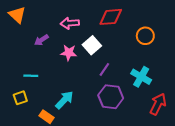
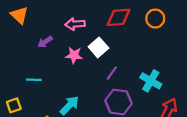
orange circle: (145, 36) -> (155, 19), moved
yellow square: (20, 98) -> (14, 105), moved

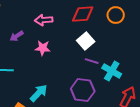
white square: (98, 47) -> (86, 41), moved
purple line: (112, 73) -> (92, 61), moved, turned 72

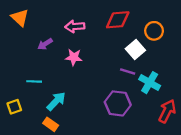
orange circle: (116, 15) -> (154, 31), moved
white square: (86, 41) -> (135, 50), moved
cyan arrow: (39, 93) -> (56, 101), moved

